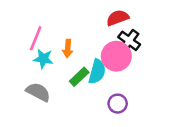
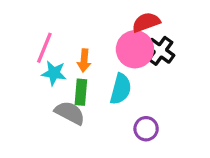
pink circle: (116, 56) -> (135, 49), moved
green rectangle: (79, 77) -> (81, 92), moved, turned -42
gray semicircle: (38, 92) -> (70, 113), moved

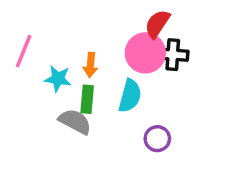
red semicircle: (146, 22) -> (157, 24), turned -36
pink line: (44, 48) -> (24, 51), moved
black cross: (160, 51) -> (173, 55), turned -32

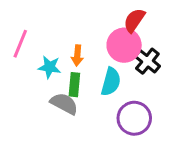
black cross: (173, 55) -> (147, 61), moved, turned 35
purple circle: (157, 139) -> (134, 118), size x1.5

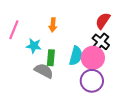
red semicircle: (134, 20) -> (103, 21), moved
pink circle: (124, 45) -> (93, 58), moved
orange arrow: (77, 55) -> (53, 25), moved

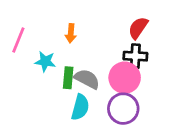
black cross: (101, 42) -> (135, 56), turned -36
cyan semicircle: (76, 56) -> (80, 107), moved
gray semicircle: (44, 71) -> (87, 79), moved

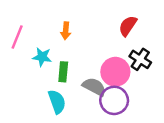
black cross: (135, 56) -> (140, 59), moved, turned 30
gray semicircle: (87, 79) -> (94, 87), moved
cyan semicircle: (80, 107) -> (57, 102), moved, turned -35

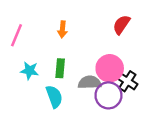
cyan star: (42, 57) -> (29, 71), moved
black cross: (140, 59) -> (127, 81), moved
gray semicircle: (94, 87) -> (90, 82), turned -30

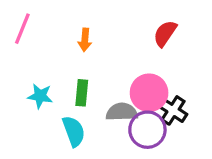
pink line: (17, 35) -> (22, 29), moved

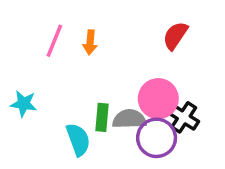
pink line: (22, 29) -> (54, 41), moved
green rectangle: (82, 93) -> (102, 117), moved
cyan star: (40, 96) -> (24, 104), moved

